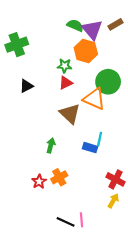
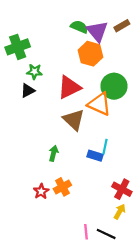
green star: (65, 66) -> (34, 72), moved
red triangle: (66, 83) -> (69, 87), size x1.6
black line: (66, 222) -> (106, 234), moved

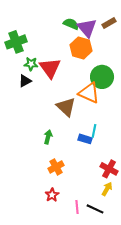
red triangle: (69, 87) -> (50, 68), moved, turned -40
red star: (41, 191) -> (52, 195), moved

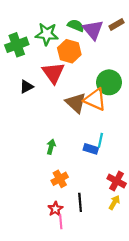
orange hexagon: (81, 48) -> (69, 51), moved
green star: (31, 64) -> (47, 34), moved, size x1.5
brown triangle: (66, 107) -> (76, 103), moved
pink line: (77, 207) -> (61, 222), moved
black line: (95, 209) -> (80, 202), moved, turned 60

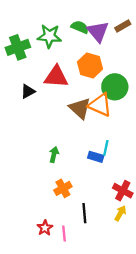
orange hexagon: (69, 51) -> (90, 65), moved
red triangle: (53, 73) -> (56, 77), turned -50
red star: (55, 209) -> (45, 228), moved

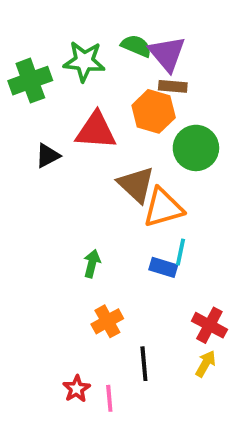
brown rectangle: (123, 26) -> (173, 86), moved, turned 35
orange triangle: (100, 105) -> (163, 208), moved, turned -40

